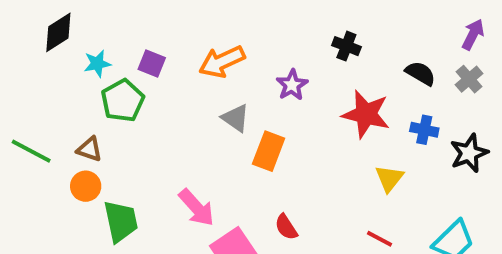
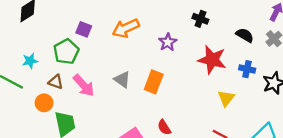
cyan star: (97, 64) -> (30, 61), moved
gray triangle: (236, 118) -> (122, 80), moved
brown triangle: (90, 149) -> (56, 82), moved
pink arrow: (197, 208) -> (84, 85), moved

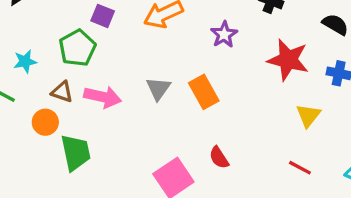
gray triangle: (122, 80) -> (158, 88), turned 30
orange rectangle: (154, 82) -> (204, 92), turned -50
pink arrow: (84, 85) -> (103, 97), turned -35

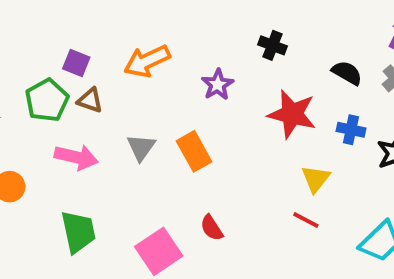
brown triangle: (62, 92) -> (90, 100), moved
green trapezoid: (76, 153) -> (78, 232), moved
red line: (300, 168) -> (306, 220), moved

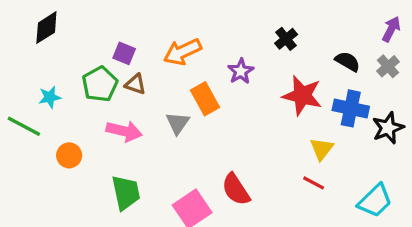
black cross: (272, 45) -> (286, 39), turned 30
blue cross: (351, 130) -> (351, 108), size x1.5
orange rectangle: (194, 151) -> (205, 99), moved
red semicircle: (212, 228) -> (236, 189), size x1.5

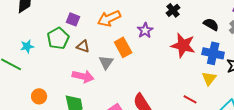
brown triangle: (135, 84) -> (83, 46), moved
pink arrow: (124, 131) -> (83, 76), moved
yellow triangle: (322, 149) -> (209, 78), moved
orange circle: (69, 155) -> (39, 96), moved

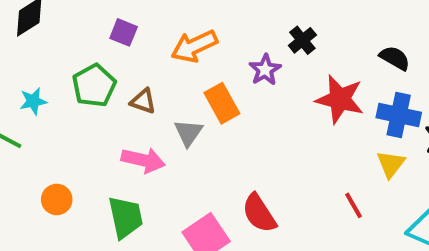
black cross: (173, 10) -> (302, 40), moved
purple square: (73, 19) -> (124, 32), moved
red line: (190, 99) -> (353, 205), turned 32

